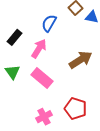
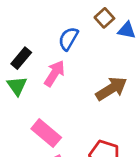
green triangle: (12, 72) -> (17, 86), moved
pink rectangle: (42, 78) -> (46, 133), moved

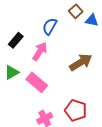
green triangle: (17, 86) -> (12, 72), moved, turned 35
pink rectangle: (46, 133) -> (37, 82), moved

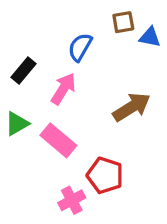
brown square: (76, 11) -> (123, 22), turned 32
red pentagon: (76, 110) -> (105, 175), moved

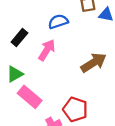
blue semicircle: (80, 47) -> (58, 22), turned 42
pink rectangle: (58, 140) -> (30, 97), moved

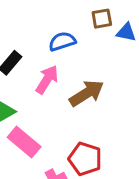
brown arrow: (94, 63) -> (87, 93), moved

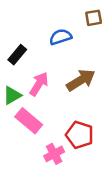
pink arrow: (47, 80) -> (39, 84), moved

